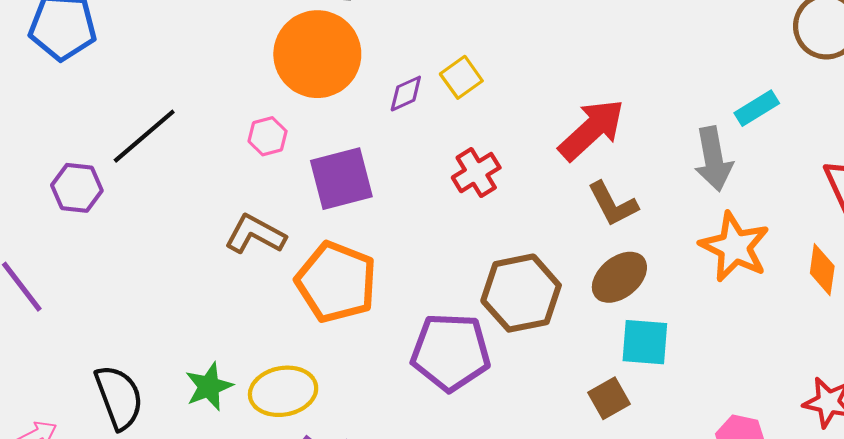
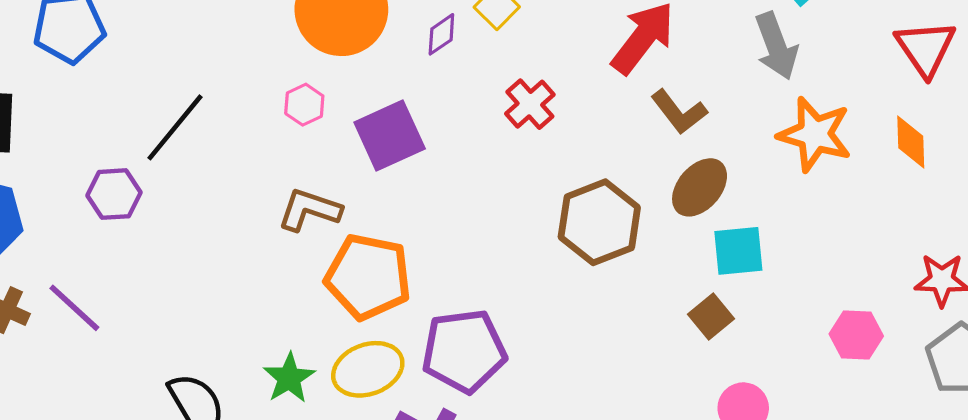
orange pentagon: (336, 282) -> (368, 277), moved
purple pentagon: (451, 352) -> (464, 351), moved

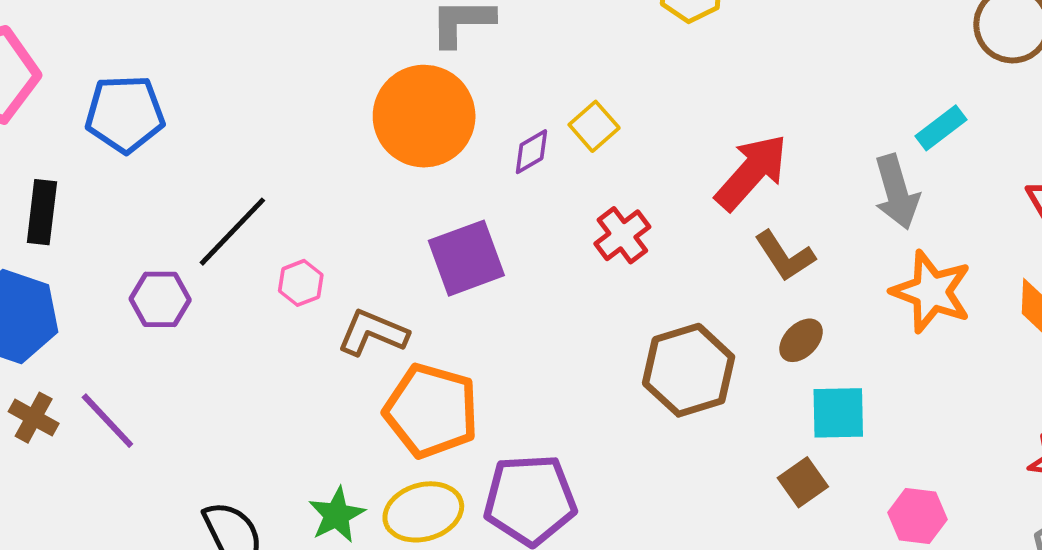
pink hexagon: (304, 105) -> (301, 283), moved
brown ellipse: (700, 187) -> (801, 340), size x0.7
pink hexagon: (856, 335) -> (917, 516), moved

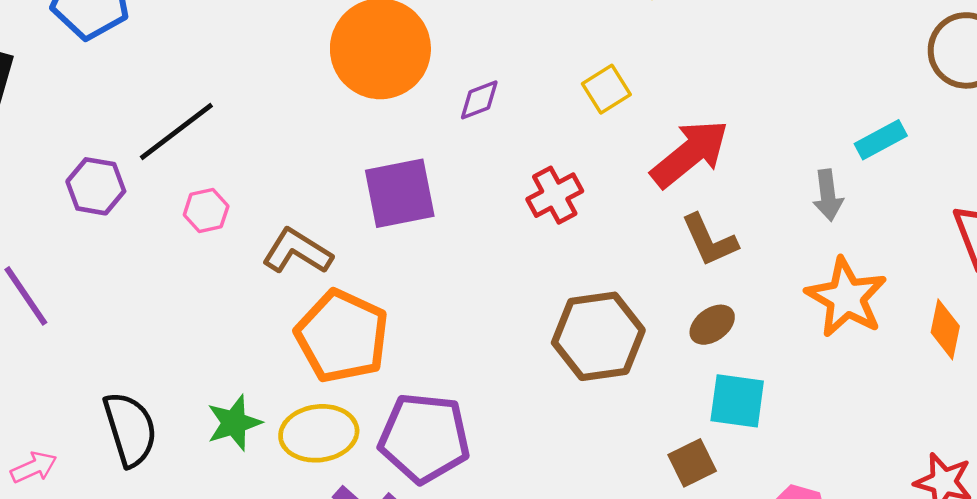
yellow square: (594, 126) -> (606, 89), moved
gray arrow: (897, 192) -> (828, 195), size x0.7
pink hexagon: (301, 283) -> (206, 210), moved

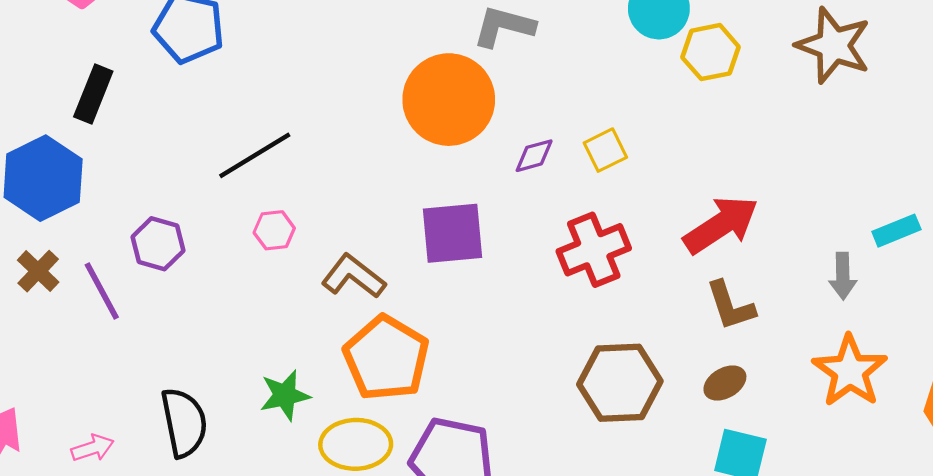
yellow square: (606, 89) -> (605, 150), moved
purple hexagon: (96, 186) -> (158, 244), moved
red cross: (555, 195) -> (594, 250), size x1.4
green star: (234, 423) -> (285, 395), moved

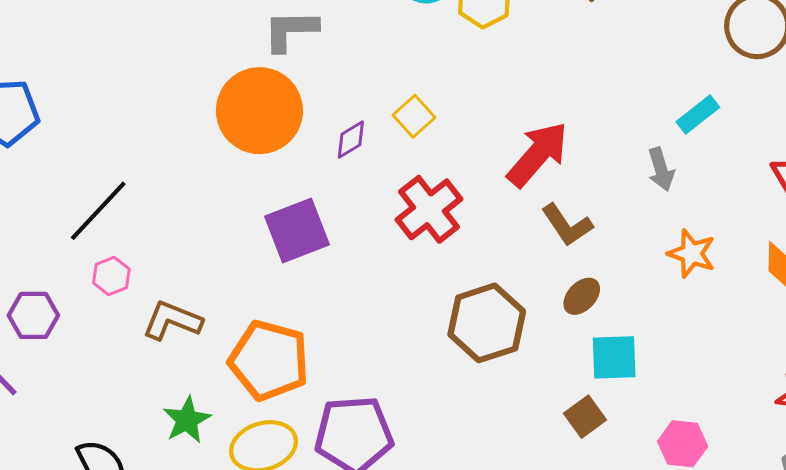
pink hexagon: (274, 230) -> (111, 276), moved
brown L-shape: (353, 276) -> (172, 321), moved
orange star: (850, 371) -> (692, 254), size x0.7

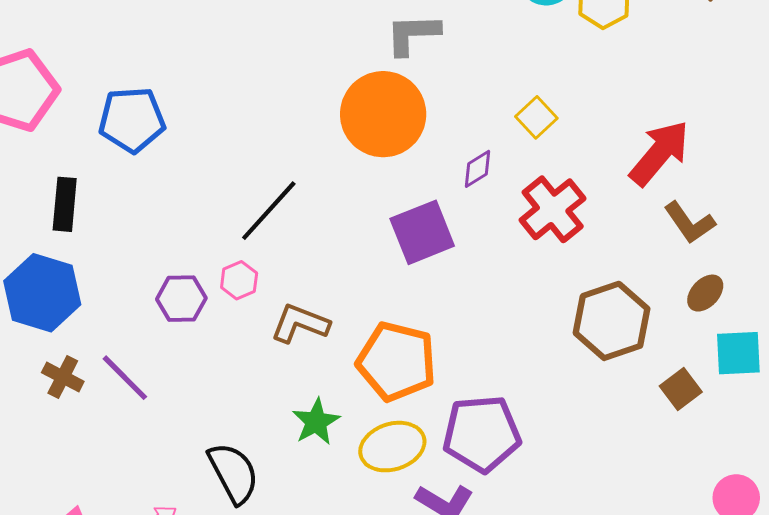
purple diamond: (351, 140) -> (477, 169), moved
black line: (98, 211) -> (269, 211), moved
purple hexagon: (33, 315) -> (181, 299), moved
brown square: (585, 417) -> (681, 389), moved

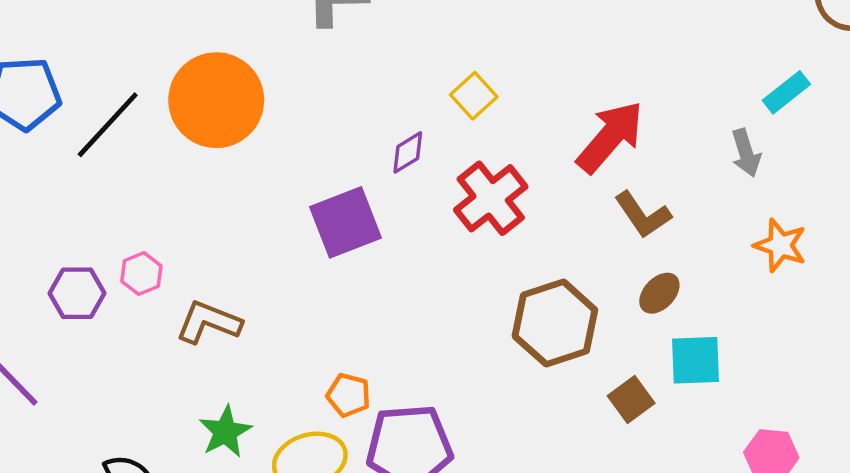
orange circle: (383, 114) -> (216, 100), moved
black line: (269, 211) -> (108, 125), moved
orange pentagon: (397, 361) -> (349, 395), moved, size x0.5

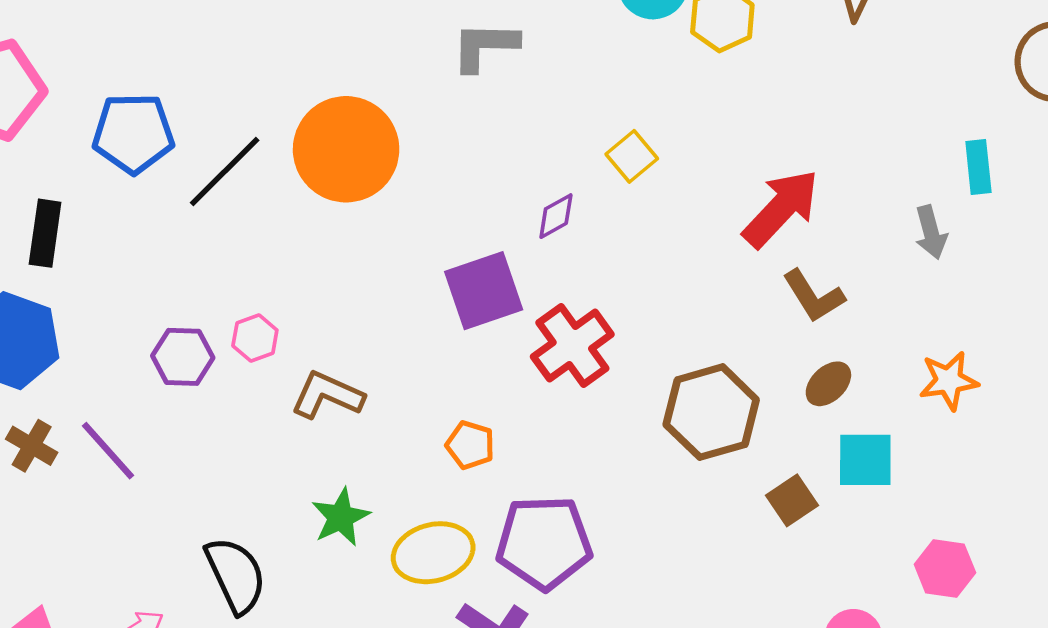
cyan rectangle: (786, 92) -> (978, 167), turned -60
red cross: (491, 198) -> (572, 346), moved
orange star: (780, 245) -> (949, 381), moved, turned -30
orange pentagon: (349, 395) -> (470, 445), moved

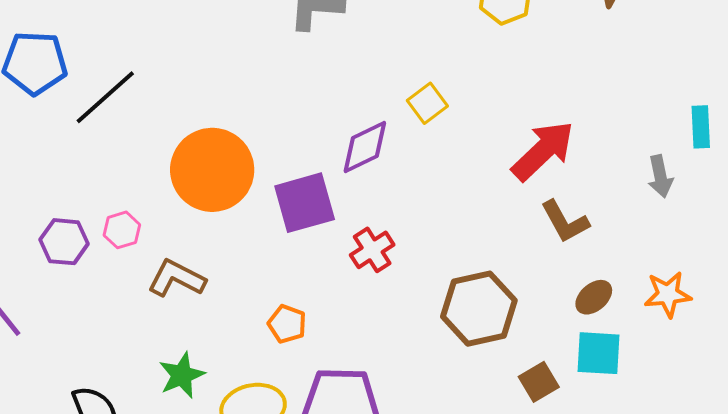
orange circle: (346, 149) -> (212, 170), moved
purple diamond: (556, 216) -> (365, 147), size x1.5
red cross: (572, 346) -> (372, 250), size x0.7
brown ellipse: (828, 384) -> (594, 297), moved

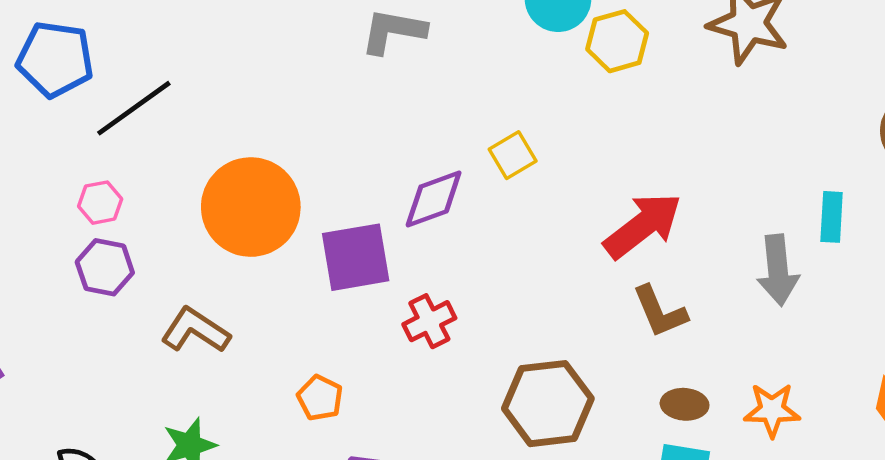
gray arrow: (660, 176) -> (778, 270), size x1.4
pink hexagon: (122, 230) -> (100, 203), moved
purple hexagon: (64, 242) -> (105, 267), moved
brown ellipse: (594, 297) -> (685, 404), turned 39

